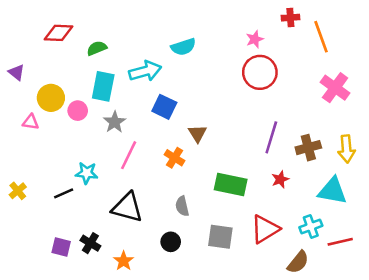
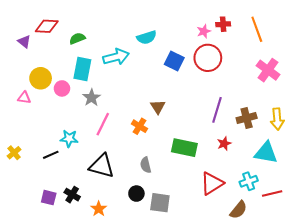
red cross: (290, 18) -> (223, 24), moved
purple triangle: (17, 72) -> (24, 42), moved
blue square: (164, 107) -> (174, 61), moved
gray square: (220, 237) -> (160, 203), moved

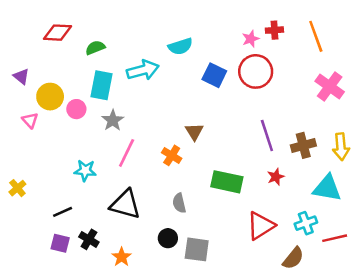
purple triangle: (24, 42) -> (21, 76), moved
pink triangle: (24, 98) -> (30, 120), turned 40
purple line: (217, 110) -> (267, 135), turned -35
black line: (51, 155) -> (63, 212), moved

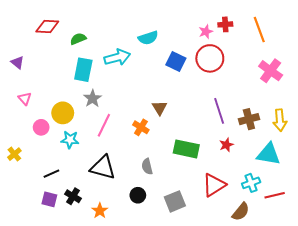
yellow circle: (50, 97) -> (63, 113), moved
pink circle: (76, 109) -> (41, 127), moved
gray square: (197, 249) -> (175, 201), moved, turned -30

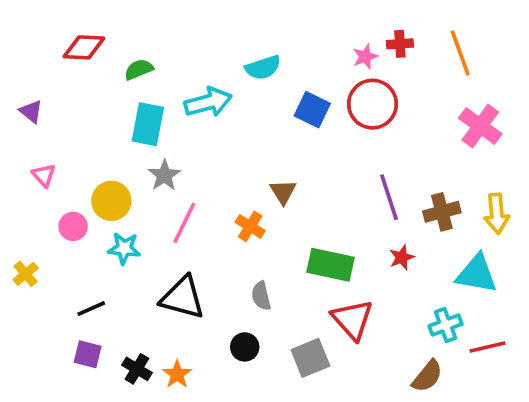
red triangle: (214, 185) -> (352, 320), moved, turned -40
black cross: (73, 196) -> (137, 369), moved

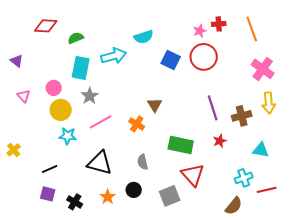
yellow arrow: (497, 214) -> (269, 103), moved
pink line: (184, 223) -> (101, 122), turned 35
pink circle: (73, 226) -> (54, 88), moved
cyan triangle: (477, 274) -> (261, 150), size x0.7
orange star: (177, 374) -> (108, 197), moved

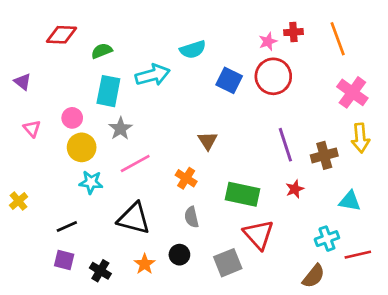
orange cross: (137, 124) -> (186, 178), moved

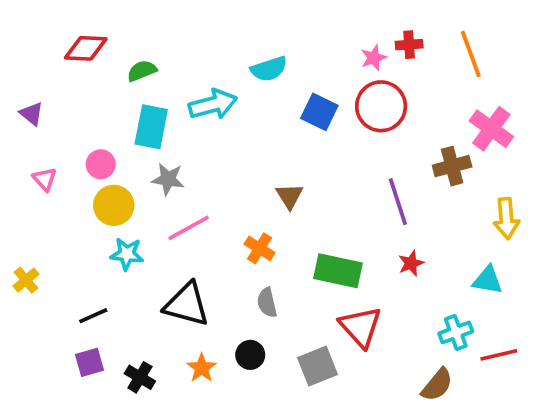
gray star: (120, 129) -> (168, 179), turned -30
yellow arrow: (360, 138) -> (506, 218), moved
brown cross: (324, 155) -> (452, 166), moved
purple square: (64, 260) -> (89, 362), turned -30

